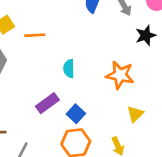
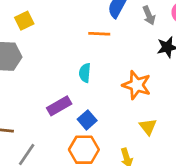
orange line: (35, 35) -> (99, 34), moved
yellow triangle: (135, 114) -> (148, 127), turned -30

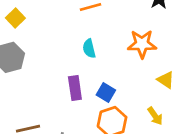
purple rectangle: (59, 106) -> (75, 88), turned -50

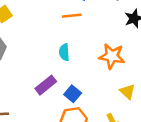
purple rectangle: (75, 88) -> (46, 85), turned 50

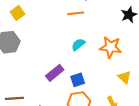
cyan semicircle: (64, 52) -> (78, 45), moved, turned 56
blue square: (73, 94) -> (78, 80), turned 32

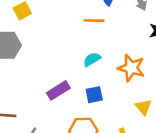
blue square: (78, 80) -> (94, 95), moved

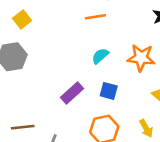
blue square: (94, 95) -> (109, 91), turned 36

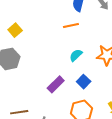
blue square: (109, 91) -> (84, 82), turned 32

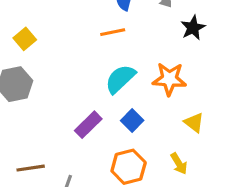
cyan semicircle: (76, 55) -> (120, 79), size x1.5

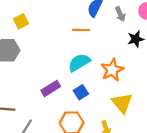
orange star: (169, 79) -> (112, 70), turned 30
yellow triangle: (194, 123) -> (122, 103), size x1.5

